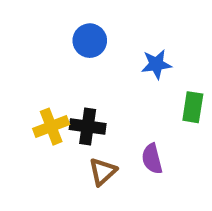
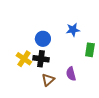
blue circle: (90, 41) -> (43, 39), moved
yellow cross: (51, 127) -> (24, 59), turned -35

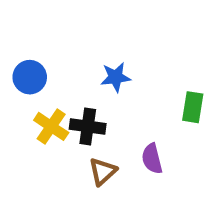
blue star: (73, 30) -> (116, 77), moved
blue circle: (43, 39) -> (30, 77), moved

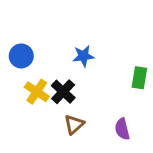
black cross: (88, 126) -> (63, 92), turned 35
purple semicircle: (152, 159) -> (122, 129), moved

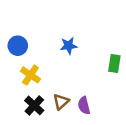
black cross: (63, 92) -> (34, 105), moved
purple semicircle: (122, 129) -> (84, 105), moved

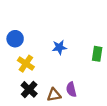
blue star: (69, 46) -> (59, 47), moved
brown triangle: (61, 102) -> (54, 95), moved, turned 32

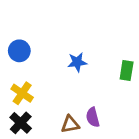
yellow cross: (26, 64) -> (22, 93), moved
black cross: (29, 89) -> (21, 123), moved

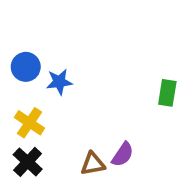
blue star: (77, 62) -> (59, 82), moved
purple semicircle: (93, 117) -> (123, 154), turned -132

